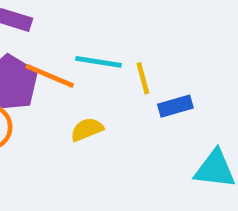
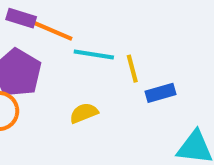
orange line: (50, 76) -> (51, 30), moved

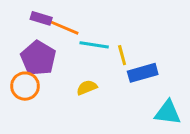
blue rectangle: (160, 93) -> (143, 73), size x1.4

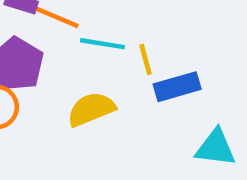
yellow semicircle: (87, 88) -> (91, 109), size x1.5

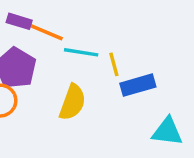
yellow semicircle: (91, 109) -> (72, 102), turned 132

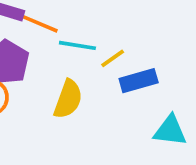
yellow line: (114, 64) -> (113, 58), turned 70

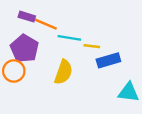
yellow line: (113, 58) -> (92, 46), turned 42

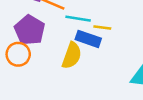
blue rectangle: (108, 60) -> (88, 39), moved, turned 35

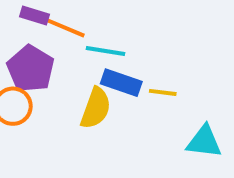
yellow line: (102, 27) -> (163, 92), moved

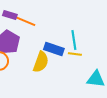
cyan line: (106, 51) -> (74, 40), moved, turned 72

